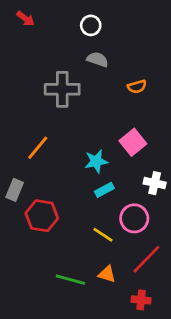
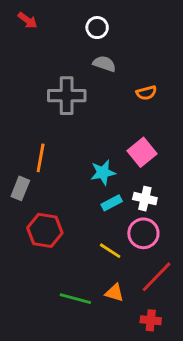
orange line: (38, 148) -> (41, 158), turned -30
white cross: (155, 183) -> (145, 199), moved
gray rectangle: (15, 190) -> (20, 188), moved

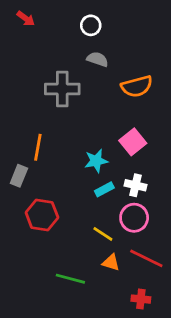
orange semicircle: (146, 93) -> (137, 86), size x1.6
red line: (157, 277) -> (146, 258), turned 72
orange triangle: (114, 293) -> (111, 262), moved

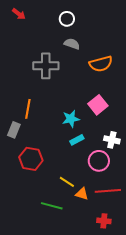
white cross: (135, 185) -> (112, 140), moved
yellow line: (103, 234) -> (67, 182), moved
red line: (146, 258) -> (108, 191), turned -30

